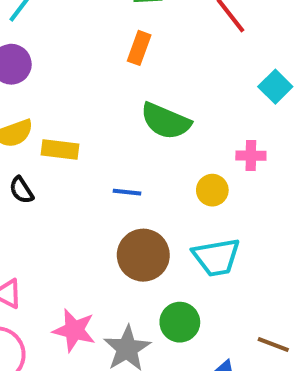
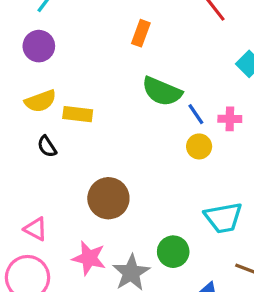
blue line: (127, 192) -> (196, 114), moved, turned 50
brown circle: (143, 255) -> (108, 198), moved
cyan trapezoid: (216, 257) -> (223, 218), moved

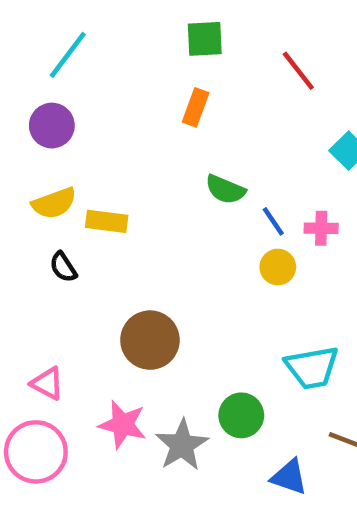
green semicircle: (162, 91) -> (225, 189), size x0.7

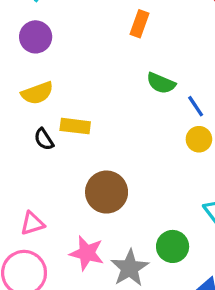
yellow rectangle: (107, 221) -> (75, 126), moved
pink triangle: (47, 383) -> (32, 223), turned -45

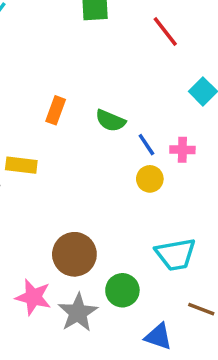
orange rectangle: (140, 24) -> (56, 110), moved
brown circle: (107, 192) -> (74, 254), moved

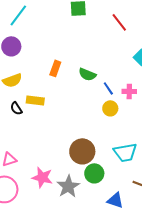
brown circle: (74, 254) -> (82, 151), moved

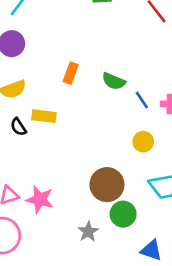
yellow circle: (110, 108) -> (143, 142), moved
pink star: (42, 177) -> (40, 199), moved
gray star: (68, 186) -> (88, 232), size x0.7

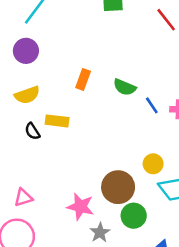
yellow circle: (143, 142) -> (153, 164), moved
pink star: (40, 199) -> (80, 207), moved

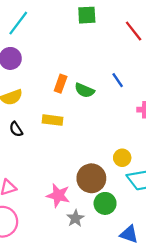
green semicircle: (125, 87) -> (84, 90), moved
blue line: (152, 105) -> (118, 80), moved
yellow rectangle: (57, 121) -> (53, 120), moved

